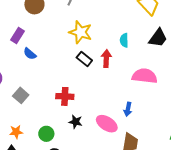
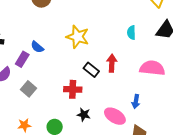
yellow star: (80, 32) -> (78, 37), moved
purple rectangle: (18, 36) -> (22, 59), moved
black rectangle: (84, 59) -> (91, 70), moved
red arrow: (106, 59) -> (112, 63), moved

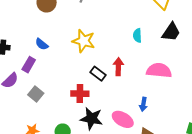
blue semicircle: (37, 47) -> (42, 44), moved
black star: (84, 115) -> (91, 119), size x1.6

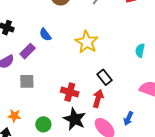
red arrow: (118, 67) -> (98, 99), moved
black rectangle: (98, 74) -> (104, 77), moved
gray square: (36, 94) -> (27, 81), turned 35

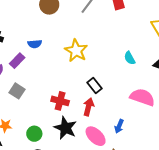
blue semicircle: (45, 35) -> (35, 44), turned -56
cyan semicircle: (140, 50) -> (130, 58), turned -40
gray square: (27, 81) -> (17, 91), turned 35

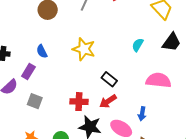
blue semicircle: (35, 44) -> (42, 51), turned 80
cyan semicircle: (130, 58) -> (138, 45), turned 72
red arrow: (89, 107) -> (108, 101), turned -126

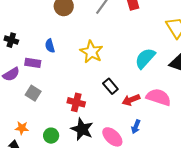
cyan semicircle: (138, 45) -> (145, 58), size x1.6
purple rectangle: (28, 71) -> (33, 63), turned 56
red arrow: (108, 101) -> (131, 100), moved

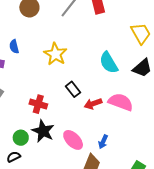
cyan semicircle: (145, 58) -> (109, 63), turned -75
blue arrow: (136, 127) -> (103, 142), moved
green circle: (51, 136) -> (21, 138), moved

